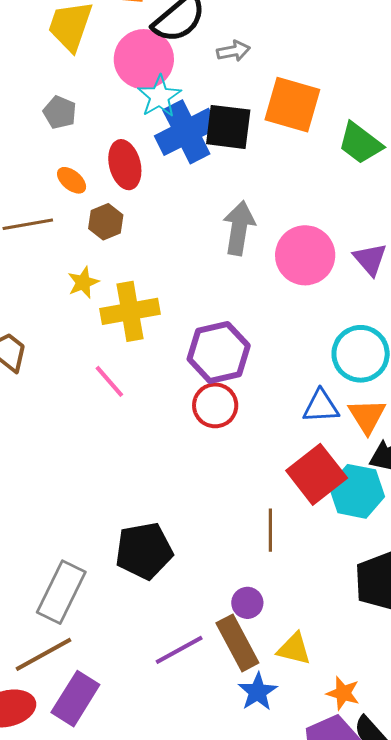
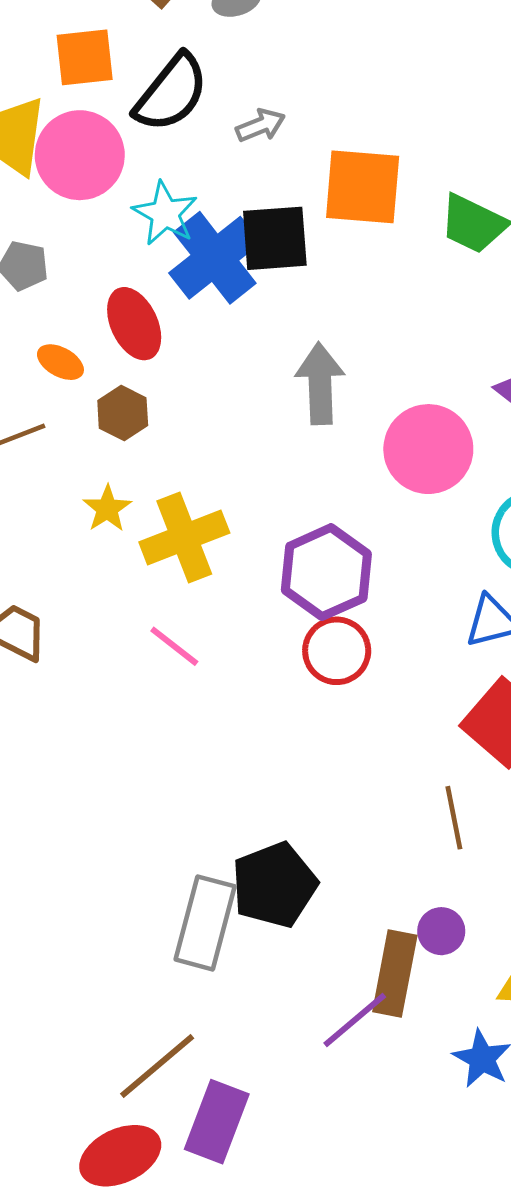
pink circle: (144, 59) -> (80, 155), moved
pink circle: (305, 255) -> (428, 449), moved
gray rectangle: (61, 592) -> (205, 923), moved
brown rectangle: (237, 643) -> (395, 974), moved, turned 50

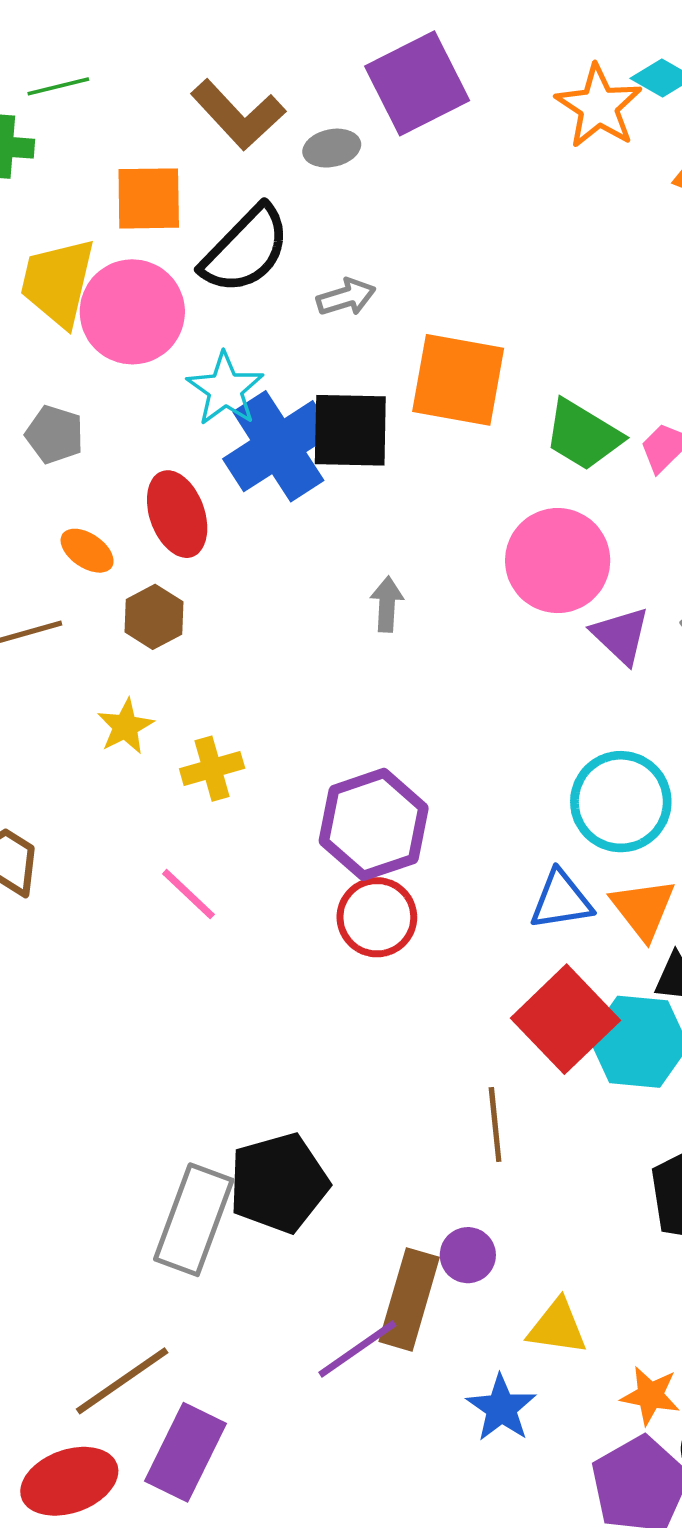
gray arrow: (320, 384) -> (387, 604), size x0.6
pink circle: (428, 449) -> (558, 561), moved
yellow cross: (184, 537) -> (212, 769), size x0.6

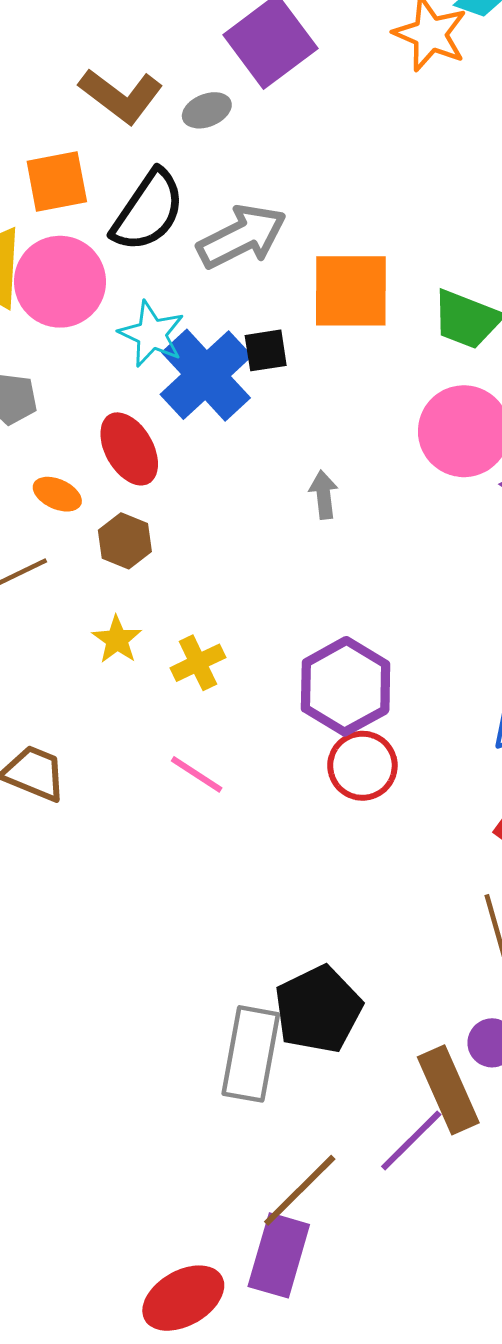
gray arrow: (346, 297) -> (242, 236), size x1.8
black square: (350, 430) -> (266, 350), size x0.6
brown rectangle: (409, 1299) -> (448, 1090), turned -30
brown line: (122, 1381) -> (300, 1190), moved

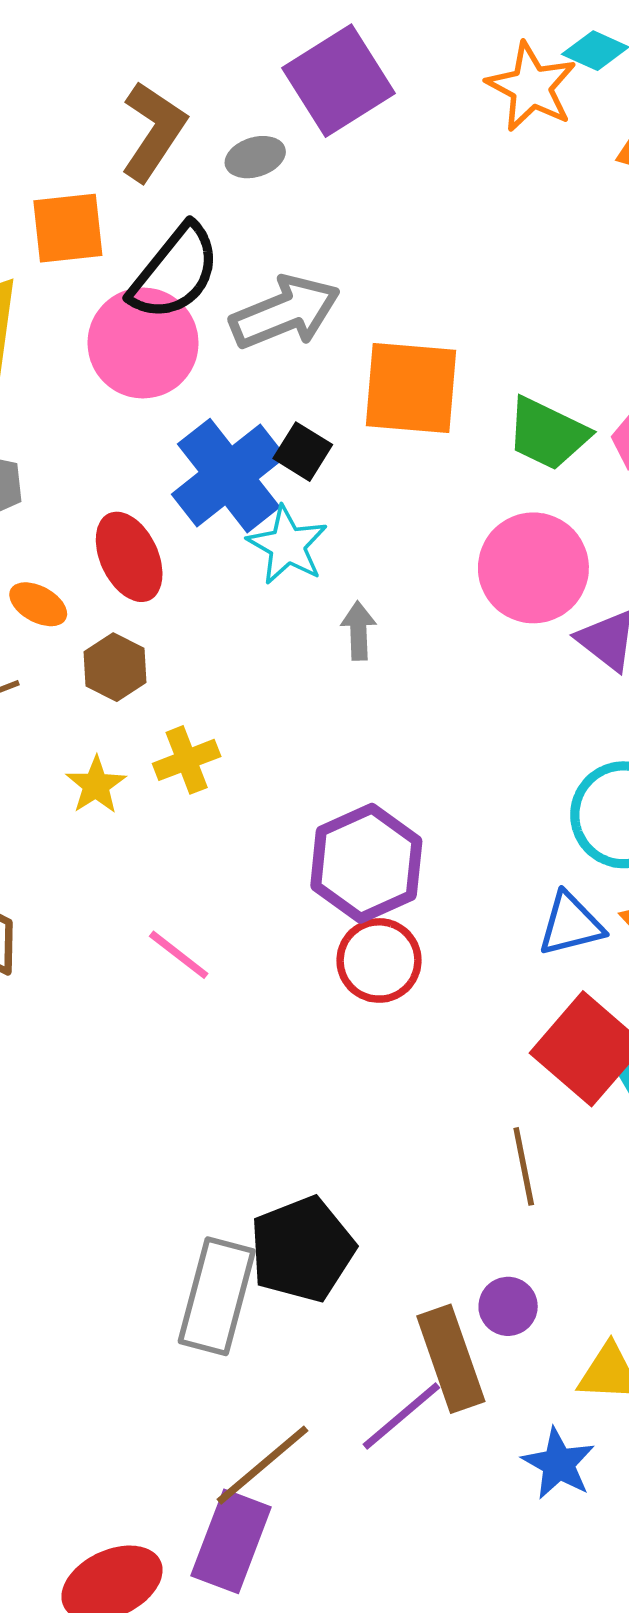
brown L-shape: (121, 96) -> (153, 131), turned -98
pink circle: (60, 282) -> (143, 343), moved
cyan star: (152, 334) -> (287, 545), moved
black square: (266, 350) -> (303, 452), turned 36
yellow cross: (198, 663) -> (187, 760), moved

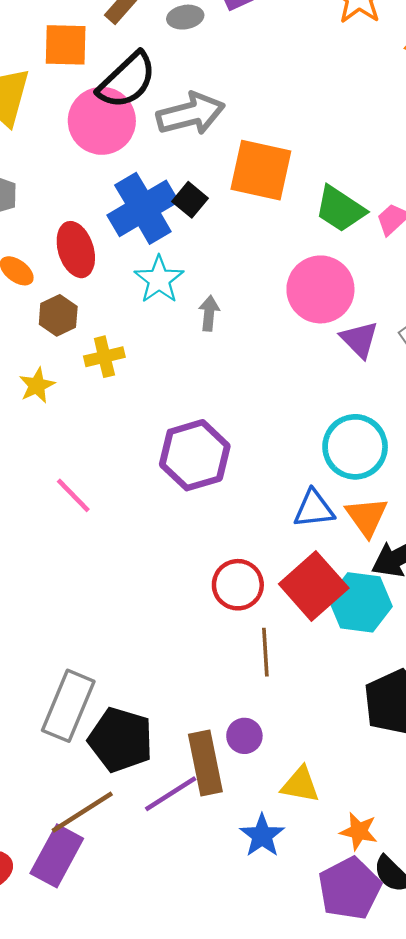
cyan star: (287, 545) -> (159, 280), moved
yellow cross: (187, 760) -> (104, 357), moved
red circle: (379, 960) -> (238, 585), moved
black pentagon: (302, 1249) -> (121, 740), moved, turned 30

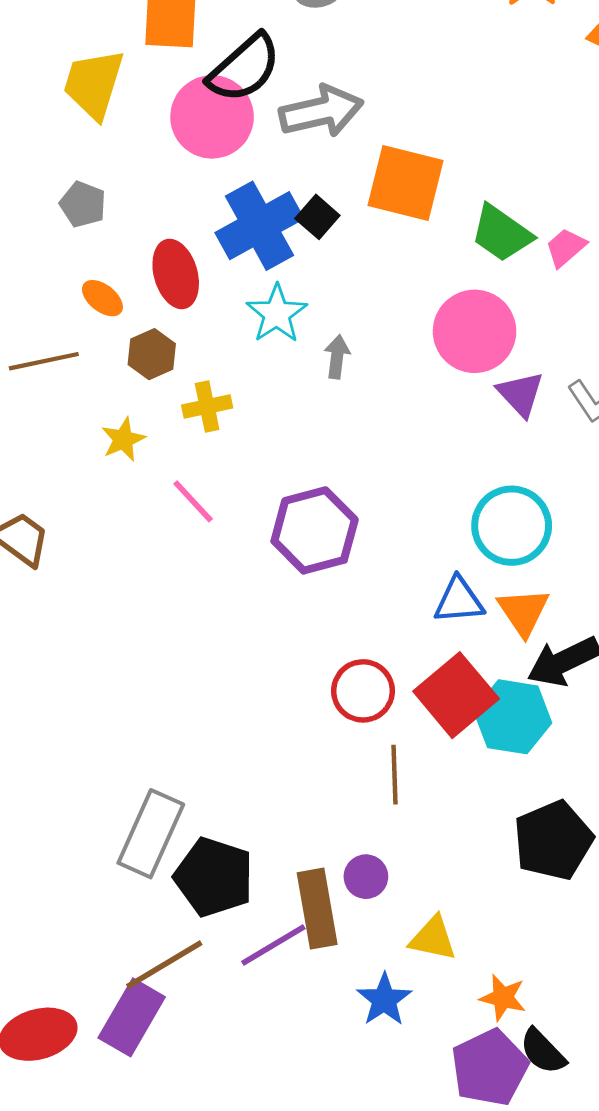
pink line: (73, 495) -> (193, 501), moved

